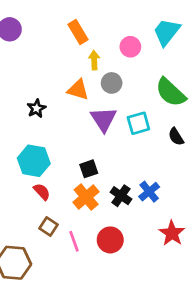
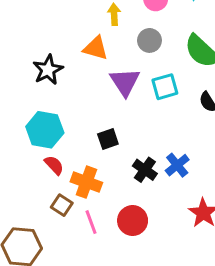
gray circle: (112, 83) -> (149, 40), moved
black star: (36, 108) -> (48, 70), size x1.4
orange cross: (86, 197) -> (86, 182), moved, turned -30

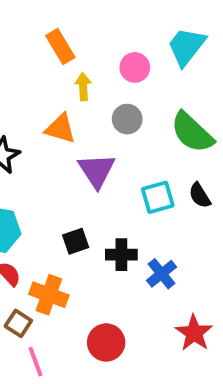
cyan square: (165, 87) -> (158, 197), moved
black cross: (145, 170) -> (121, 255), moved, turned -35
pink line: (91, 222) -> (35, 362), moved

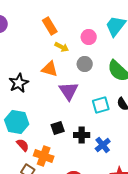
yellow arrow: (83, 87) -> (62, 47), turned 120

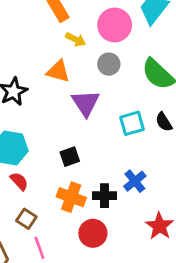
pink circle: (89, 37) -> (115, 25), size x1.5
black cross: (82, 135) -> (104, 196), moved
orange cross: (44, 156) -> (71, 197), moved

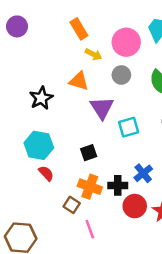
cyan square: (132, 123) -> (129, 127), moved
brown square: (26, 219) -> (72, 205), moved
red circle: (93, 233) -> (135, 206), moved
pink line: (39, 248) -> (90, 229), moved

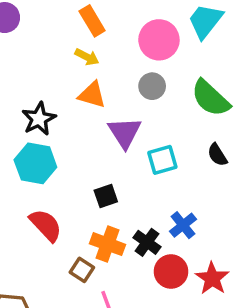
yellow arrow: (93, 54) -> (87, 57), moved
cyan hexagon: (39, 145) -> (35, 163), moved
red semicircle: (46, 173) -> (46, 225), size x1.5
black cross: (118, 185) -> (147, 242), turned 36

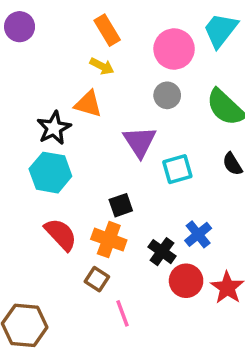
orange triangle: (92, 95) -> (88, 104), moved
orange cross: (108, 244) -> (109, 240), moved

